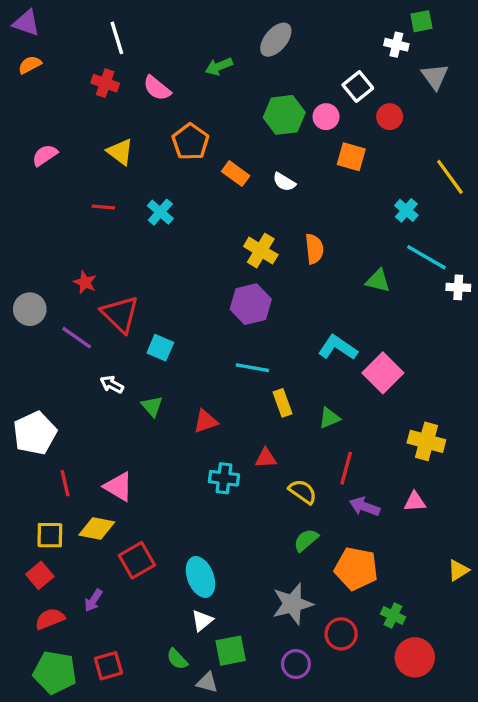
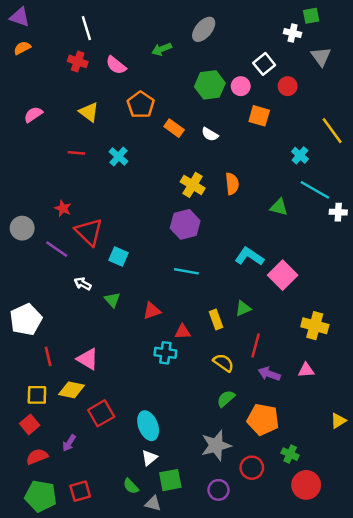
yellow rectangle: (283, 403) -> (216, 320), moved
red triangle: (266, 458) -> (183, 332), moved

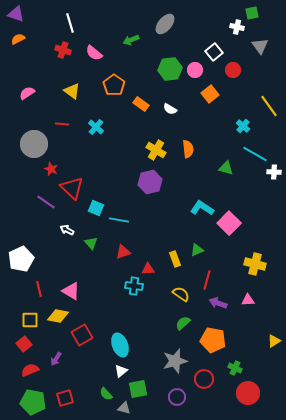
orange square: (259, 116) -> (210, 94), turned 36
gray circle: (22, 228) -> (34, 144), moved, size x1.4
cyan line: (186, 271) -> (119, 220), moved

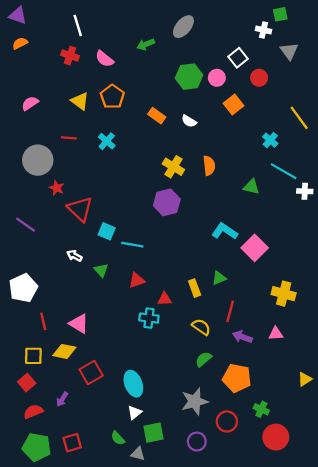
orange pentagon: (114, 85) -> (112, 97), moved
purple line: (46, 202) -> (26, 225), moved

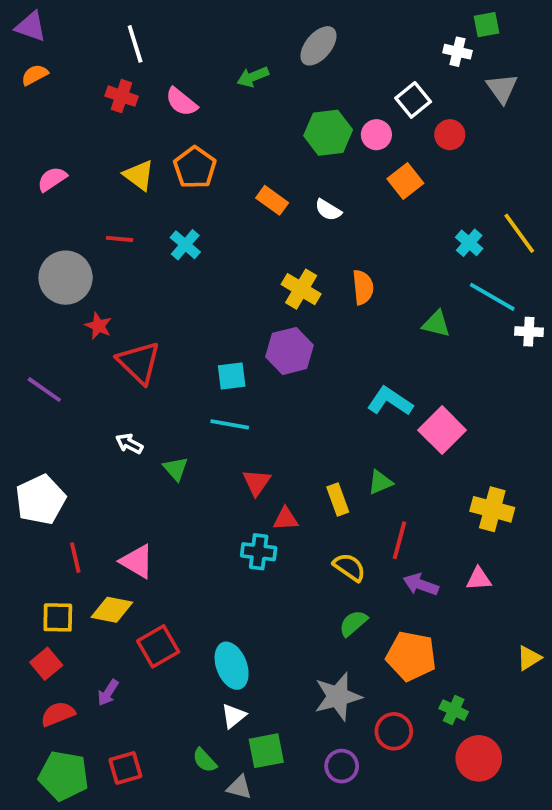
yellow line: (299, 118) -> (519, 233), moved
cyan square: (107, 231) -> (232, 376), moved, turned -30
red triangle: (137, 280) -> (257, 482), moved, turned -36

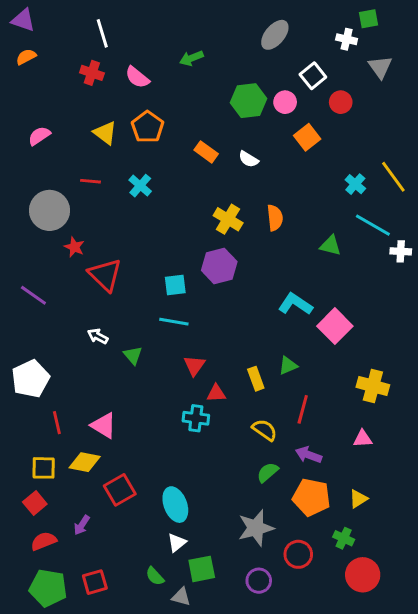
gray ellipse: (318, 46) -> (275, 35), moved
purple arrow: (421, 585) -> (309, 455), moved
yellow triangle: (529, 658) -> (358, 499), moved

